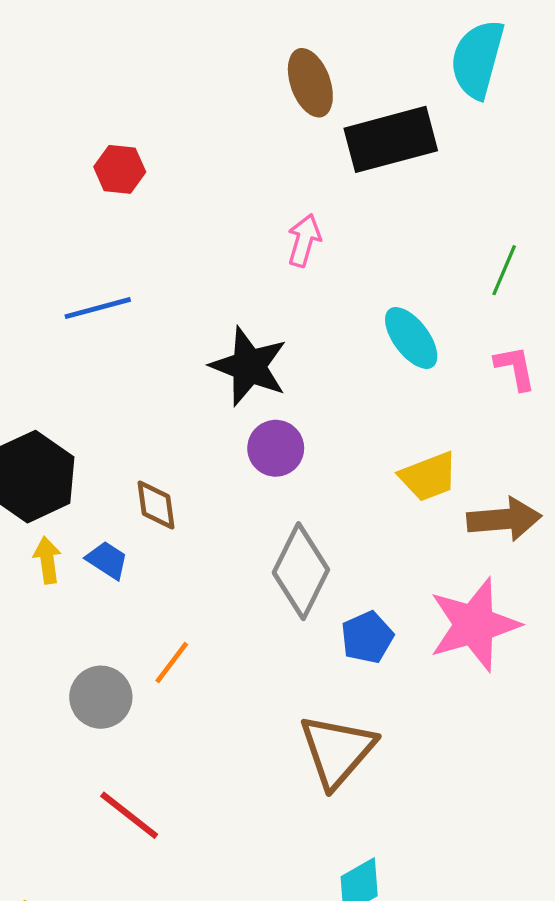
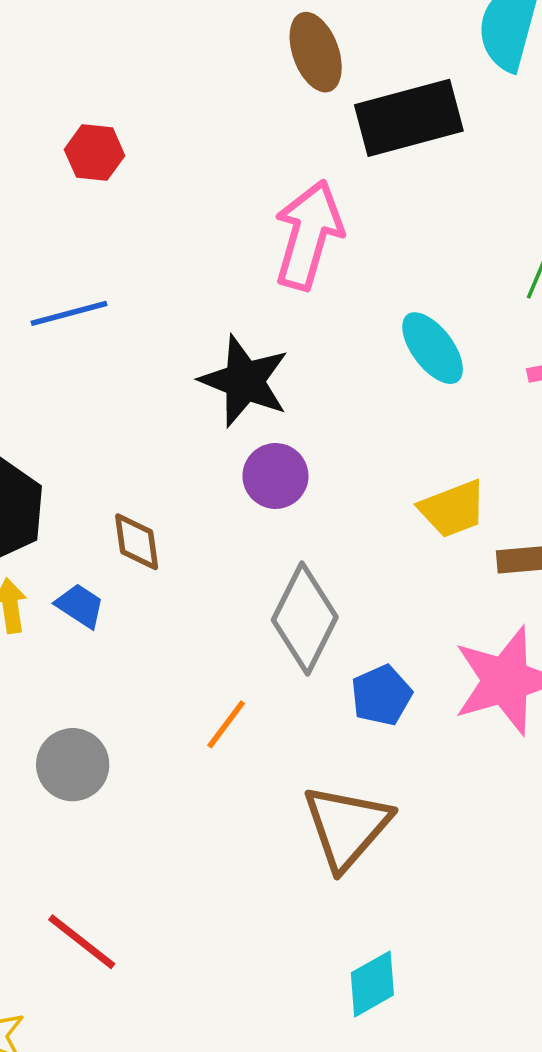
pink arrow: (304, 240) -> (308, 235), size x1.8
orange line: (172, 663) -> (226, 724), moved
red line: (129, 815) -> (82, 942), moved

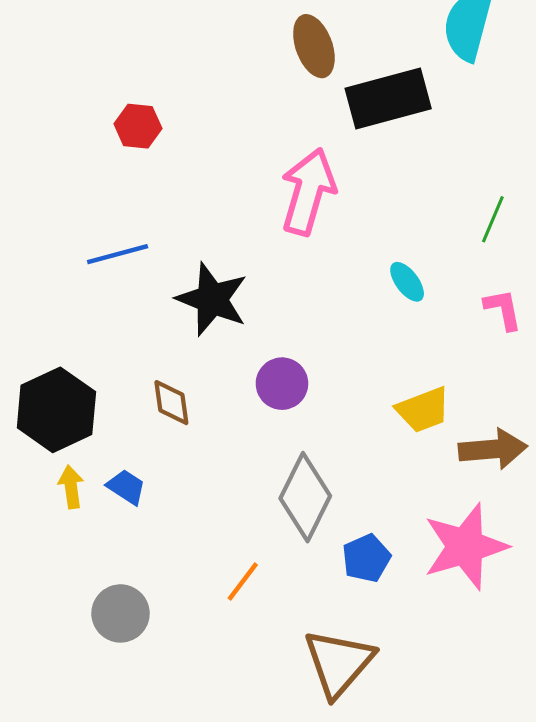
cyan ellipse: (433, 348) -> (407, 282), size x0.7
black star: (244, 381) -> (212, 299), moved
brown diamond: (137, 542) -> (171, 403), moved

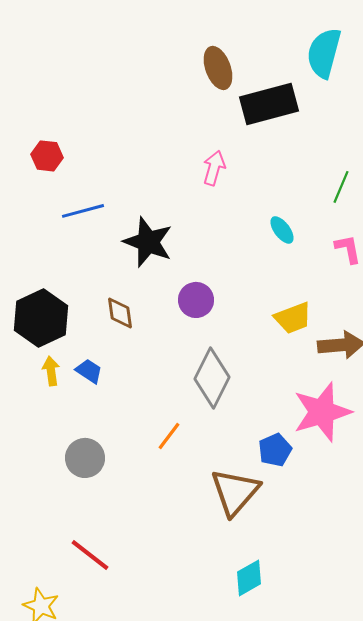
red hexagon: (138, 126) -> (47, 156), moved
pink arrow: (308, 192) -> (214, 168), size x0.6
blue pentagon: (366, 558) -> (275, 450), moved

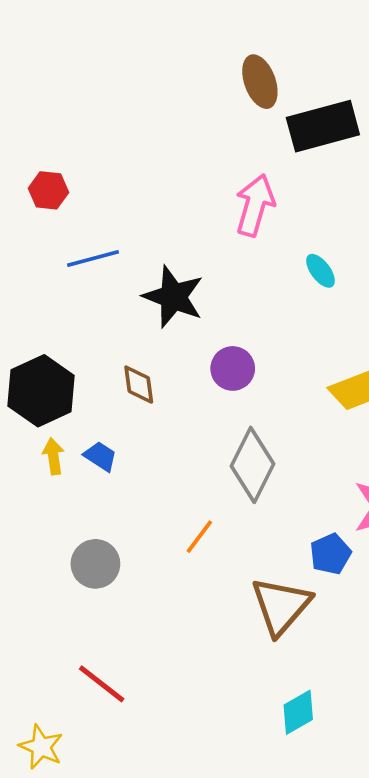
pink arrow: (214, 168) -> (255, 205), size x1.4
cyan ellipse: (282, 230) -> (321, 271), moved

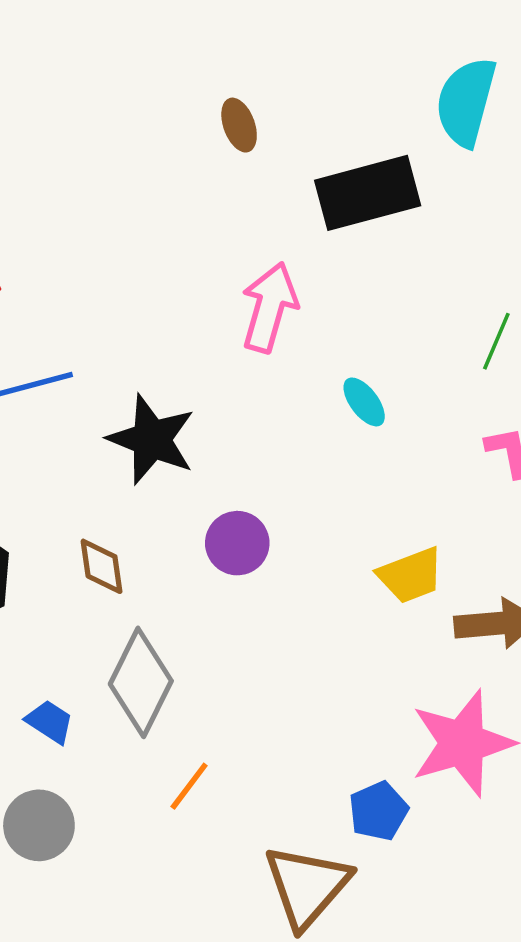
brown ellipse: (260, 82) -> (239, 125), moved, size x0.7
blue trapezoid: (100, 456) -> (50, 722), moved
gray diamond: (252, 465) -> (141, 682), moved

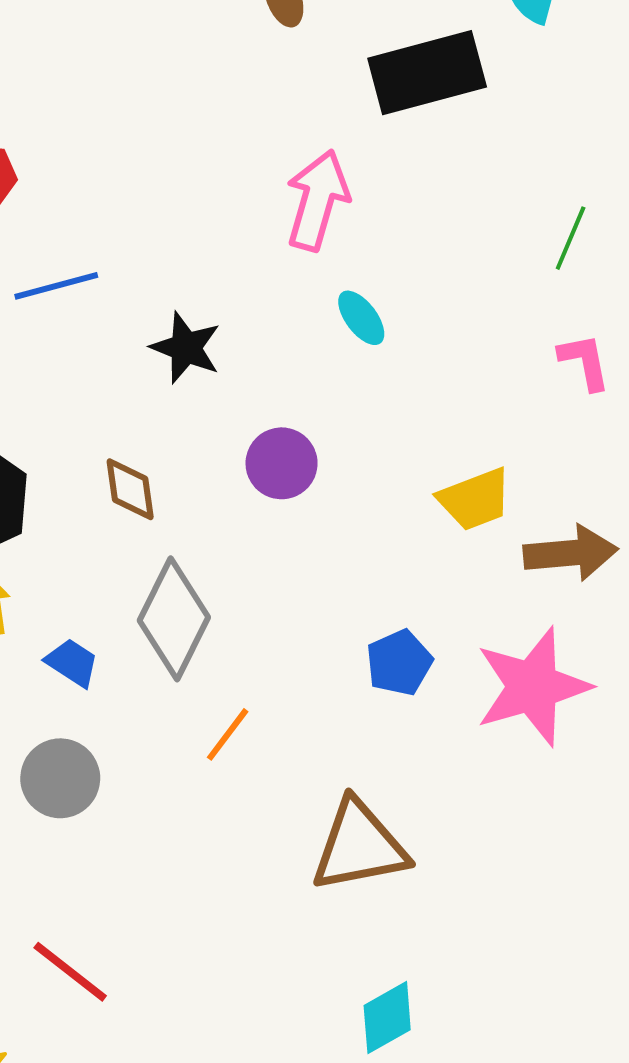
cyan ellipse: (364, 402) -> (361, 318), moved
black star: (152, 439) -> (186, 348), size x0.7
blue pentagon: (378, 811) -> (399, 663), moved
brown triangle: (307, 886) -> (359, 846), turned 38

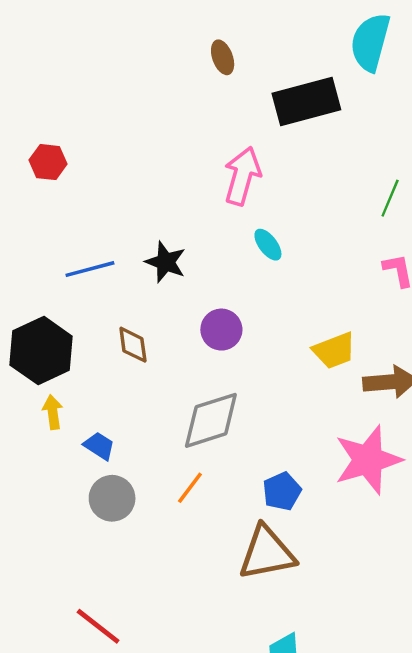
blue line: (56, 286) -> (90, 269), moved
gray diamond: (174, 619) -> (211, 420), moved, turned 46
blue pentagon: (399, 663) -> (282, 491), moved
gray circle: (60, 778) -> (112, 498), moved

